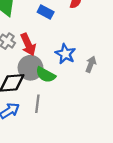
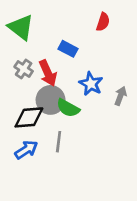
blue rectangle: (46, 12) -> (68, 49), moved

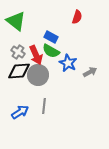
gray arrow: (120, 96) -> (90, 72), turned 40
green semicircle: (68, 108) -> (51, 51), moved
black diamond: (29, 117) -> (19, 71), moved

